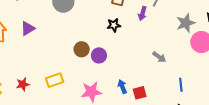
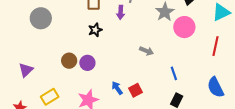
purple triangle: (28, 28) -> (26, 70), moved

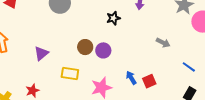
blue line: (174, 73) -> (189, 67), turned -40
yellow rectangle: (50, 97) -> (70, 73), moved, turned 36

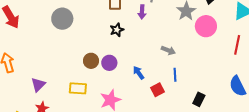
purple triangle: (41, 53) -> (38, 85), moved
blue line: (189, 67) -> (175, 75), moved, turned 56
blue arrow: (131, 78) -> (139, 73), moved

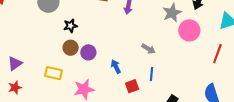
black star: (117, 30) -> (70, 26), moved

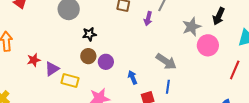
gray arrow: (149, 49) -> (166, 61), size x1.5
purple triangle: (15, 63) -> (52, 69), moved
red star: (15, 88) -> (34, 60), moved

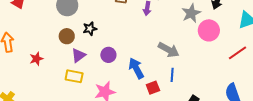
brown circle: (88, 56) -> (67, 36), moved
purple triangle: (52, 69) -> (78, 55), moved
red line: (235, 70) -> (237, 53), turned 36
blue arrow: (133, 77) -> (136, 68), size x1.5

